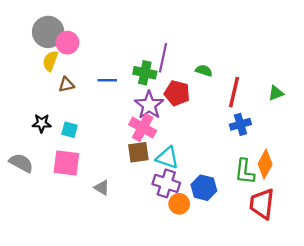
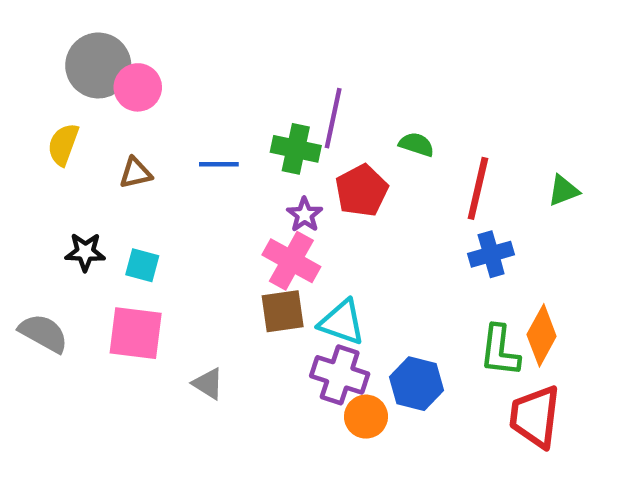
yellow semicircle: (50, 61) -> (63, 144), moved
red pentagon: (177, 93) -> (362, 191), turned 30
purple star: (149, 105) -> (305, 215), size x0.6

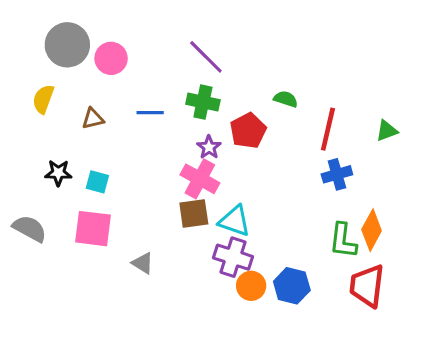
pink circle: (138, 87) -> (111, 58), moved
purple line: (333, 118) -> (206, 57), moved, turned -57
blue hexagon: (416, 384) -> (292, 286), moved

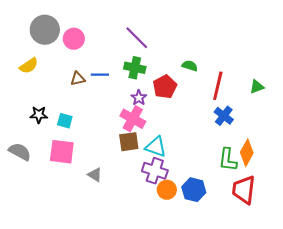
yellow semicircle: (43, 99) -> (29, 66), turned -144
brown triangle: (93, 119) -> (78, 79), moved
blue cross: (337, 174) -> (224, 116), turned -36

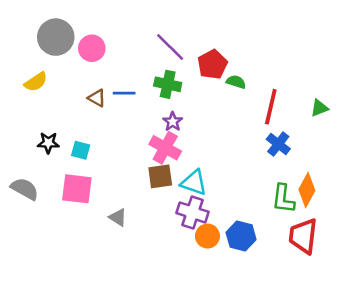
brown triangle: (78, 79) -> (97, 98), turned 42
red pentagon: (165, 87) -> (212, 64), moved

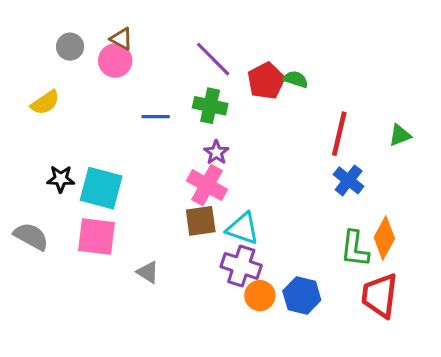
gray circle: (56, 37) -> (70, 47), size x0.6
green semicircle: (236, 82) -> (296, 79), moved
brown triangle: (97, 98) -> (121, 39), moved
cyan square: (81, 150) -> (101, 188), size x1.8

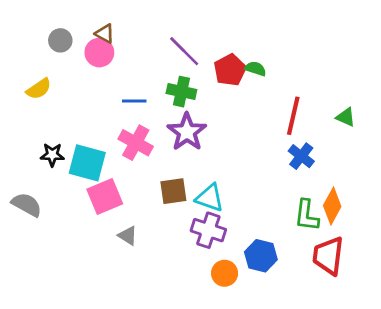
green triangle: (400, 135) -> (346, 117), turned 45
purple star: (216, 152) -> (187, 132), size x1.8
pink cross: (207, 185) -> (136, 143), moved
pink square: (96, 236) -> (105, 197), moved, turned -30
orange circle: (260, 296) -> (225, 273), moved

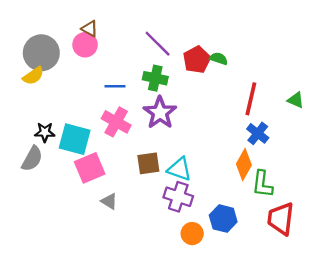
gray circle: (60, 40) -> (41, 53), moved, size x1.8
gray semicircle: (27, 205) -> (32, 159), moved, turned 90
orange diamond: (332, 206) -> (244, 164), moved

